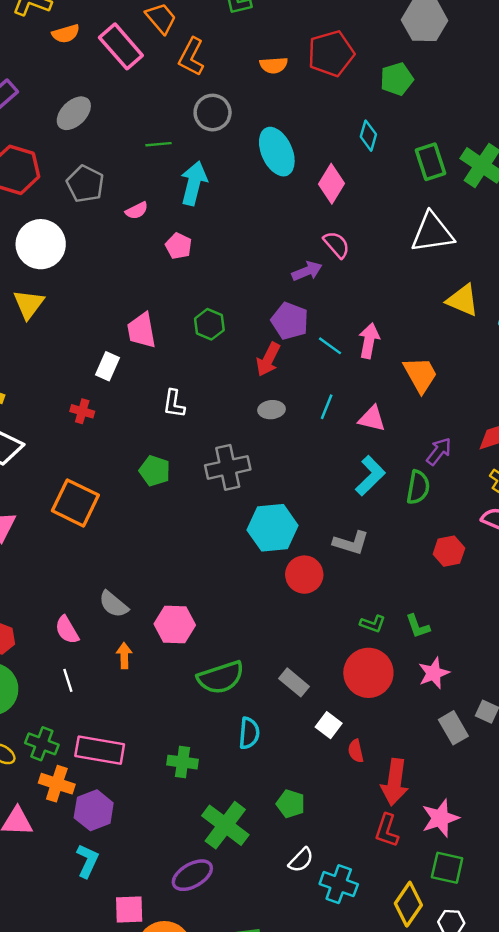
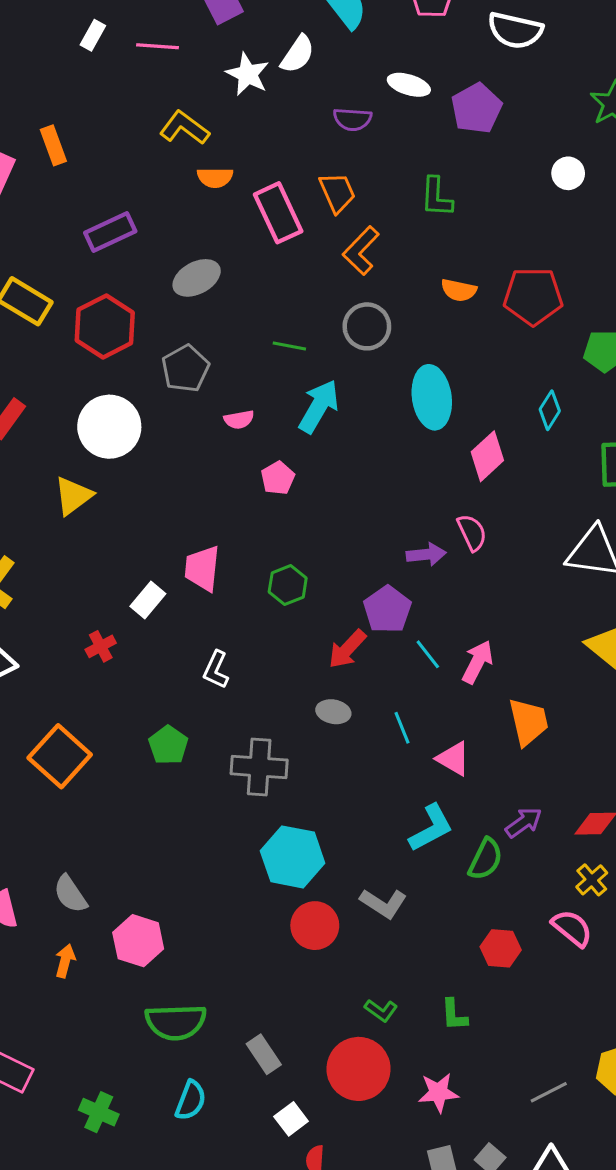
cyan line: (327, 407) -> (402, 728), turned -60
red cross: (82, 411) -> (101, 646), turned 30
green L-shape: (418, 626) -> (454, 1015), moved

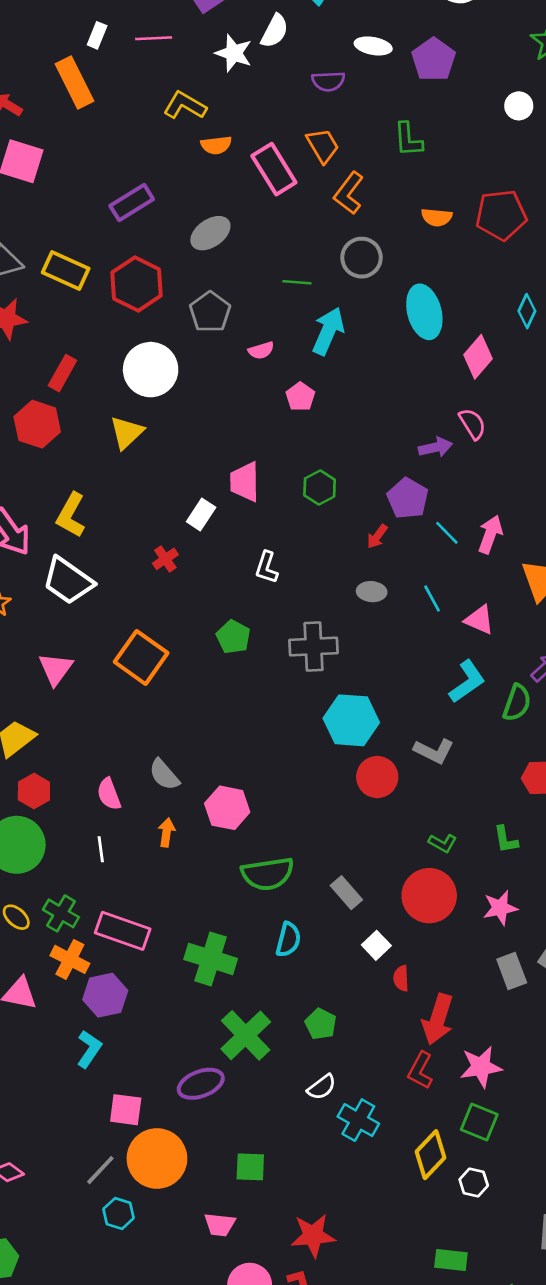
orange rectangle: (53, 145) -> (75, 83), moved, size x1.5
red arrow: (347, 649) -> (377, 536), size x0.7
green cross: (99, 1112) -> (211, 959), size x1.5

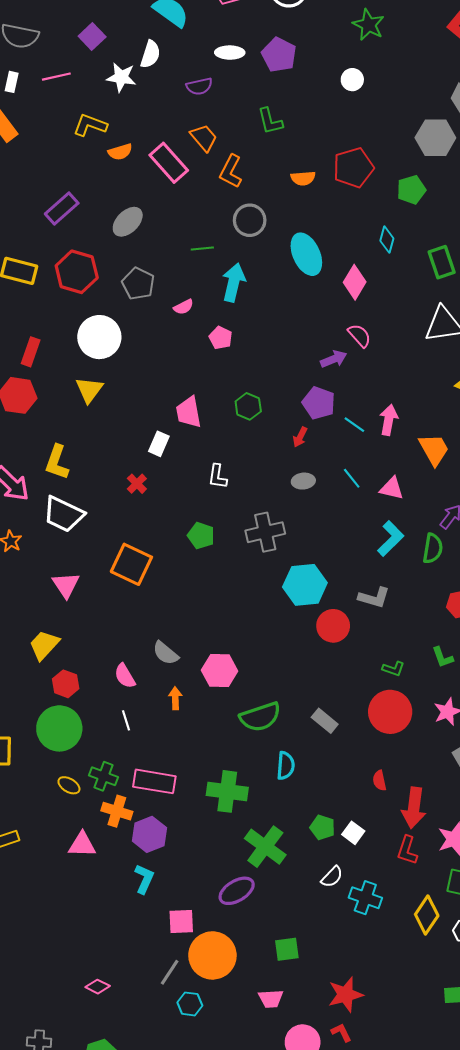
white square: (376, 945) -> (353, 833), moved

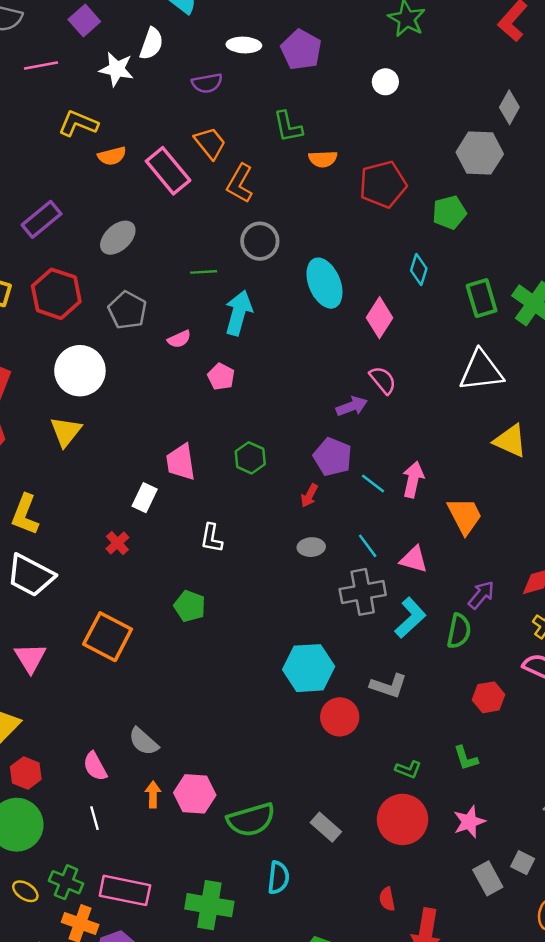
orange semicircle: (303, 178) -> (323, 159), moved
gray cross: (265, 532) -> (363, 592), moved
pink hexagon: (220, 671) -> (195, 794), moved

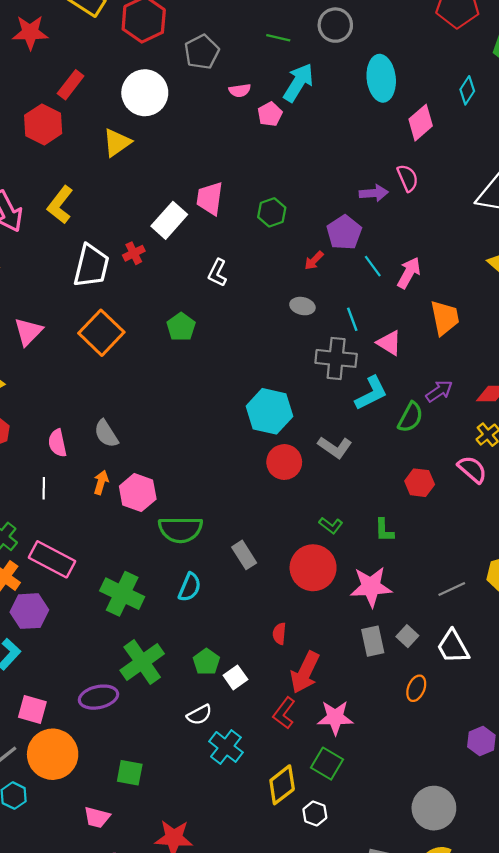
pink pentagon: (221, 377) -> (270, 114), moved
white rectangle: (145, 498) -> (169, 220), size x1.4
white trapezoid: (31, 575) -> (91, 266), moved, turned -120
pink star: (469, 822) -> (371, 587), size x1.4

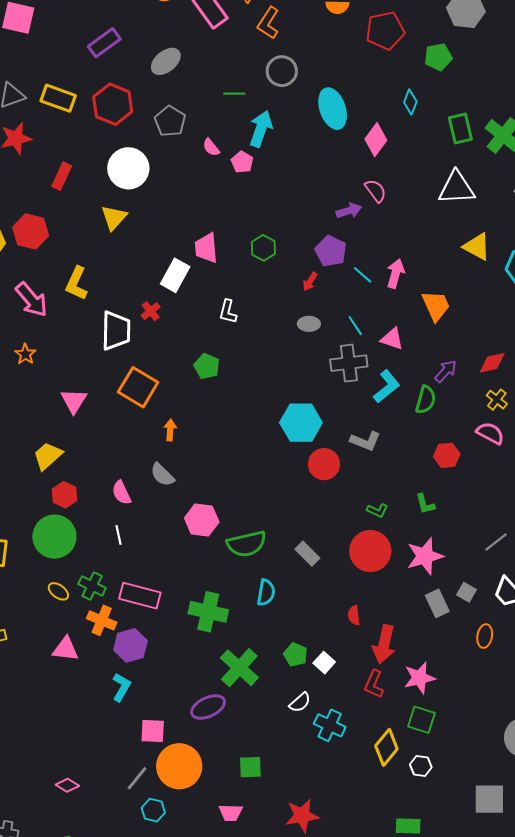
pink semicircle: (240, 90) -> (211, 147), turned 72
red hexagon: (43, 124) -> (31, 231), moved
orange arrow: (101, 482) -> (170, 430), moved

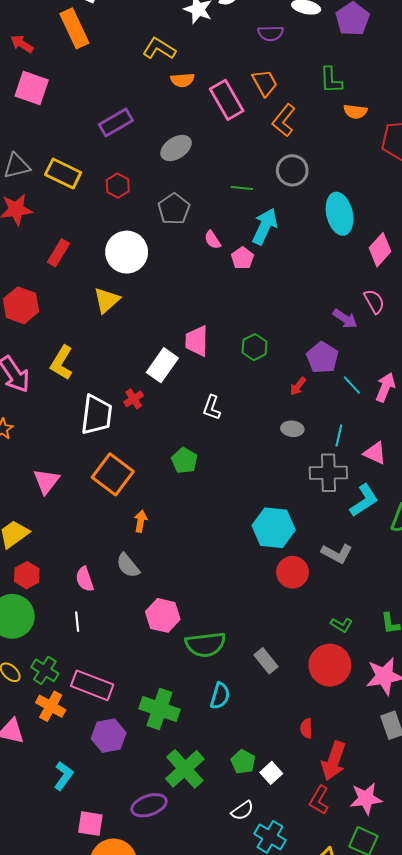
red hexagon: (113, 104) -> (118, 186), size x0.6
purple arrow: (349, 211) -> (345, 319), turned 45
cyan line: (355, 326) -> (339, 435), turned 40
purple hexagon: (130, 645) -> (109, 736), moved

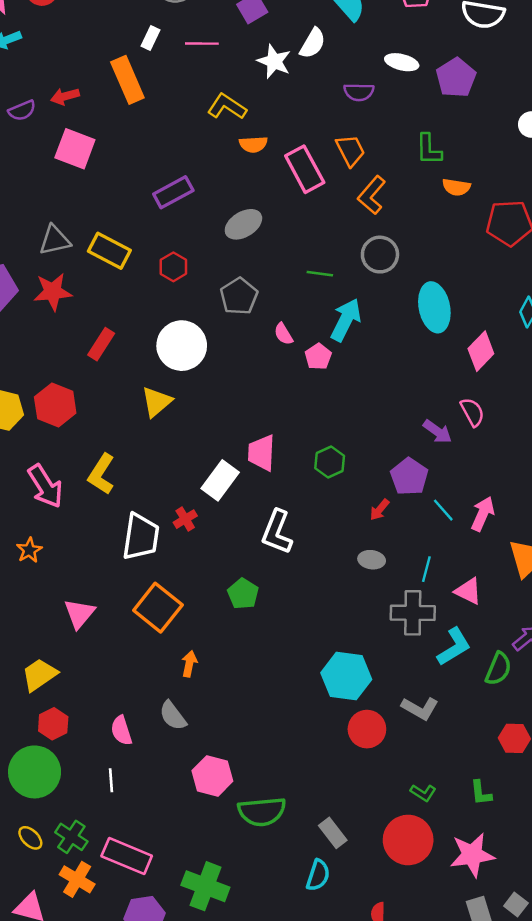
red arrow: (22, 44) -> (65, 96), turned -50
white L-shape: (212, 408) -> (277, 532), size x1.5
cyan semicircle: (220, 696) -> (318, 875), moved

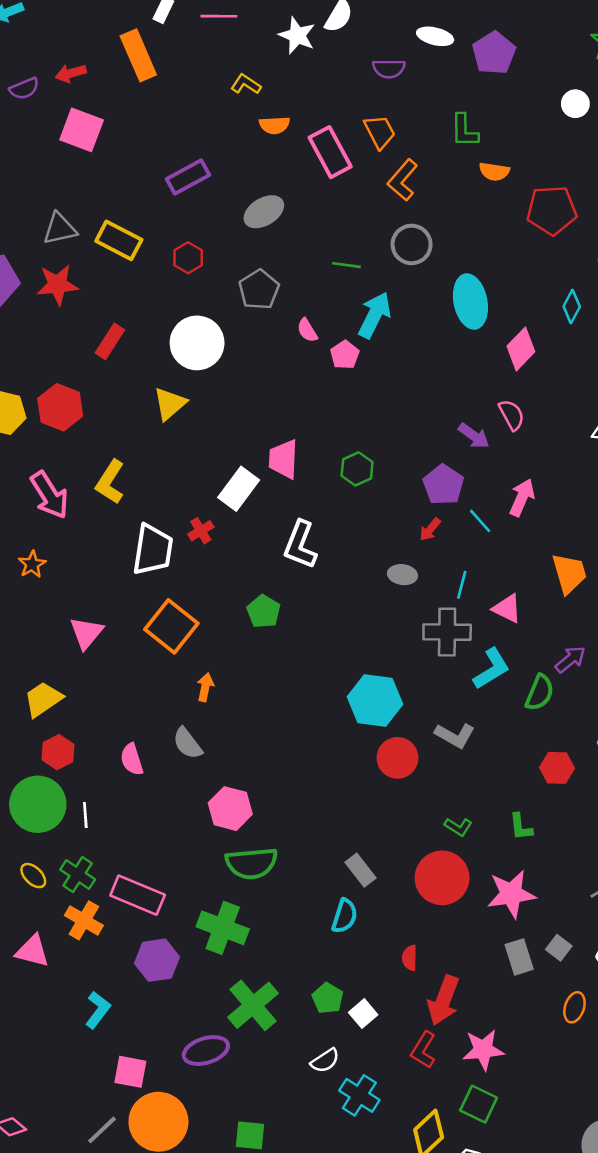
yellow L-shape: (227, 107) -> (246, 84), size x0.7
red arrow: (380, 510) -> (430, 529), moved
pink arrow: (483, 514) -> (522, 497), moved
white line: (111, 780) -> (85, 815), moved
green semicircle: (262, 812) -> (252, 863), moved

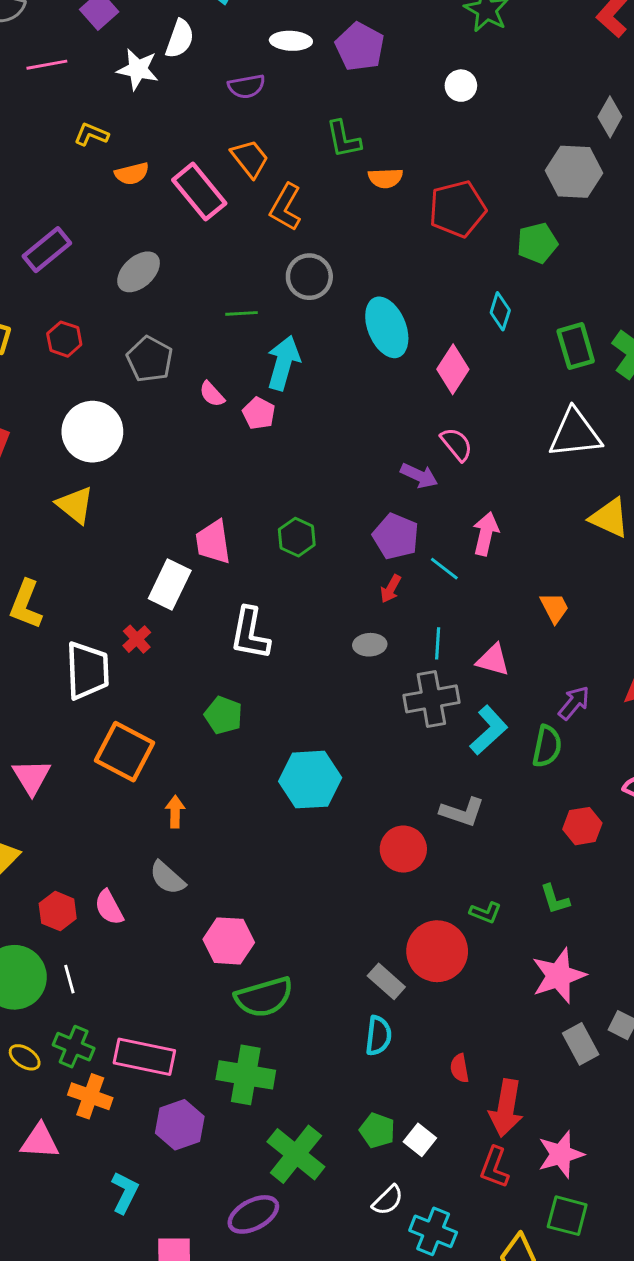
yellow triangle: (170, 404) -> (75, 505), turned -30
orange trapezoid: (569, 573) -> (554, 608), size x0.7
cyan hexagon: (375, 700) -> (310, 780), moved
red hexagon: (58, 752) -> (58, 911), moved
red circle: (442, 878) -> (437, 951), moved

